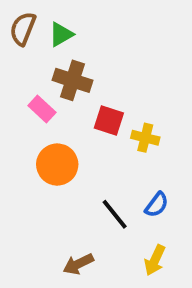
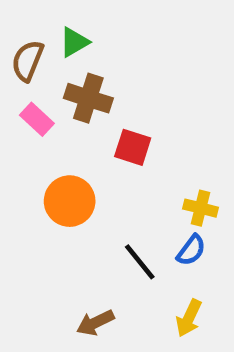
brown semicircle: (23, 29) -> (28, 61), moved
pink rectangle: (42, 109) -> (37, 119), moved
yellow cross: (145, 138) -> (201, 208), moved

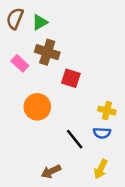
brown semicircle: (28, 61) -> (15, 19), moved
blue semicircle: (191, 250) -> (102, 133), turned 56

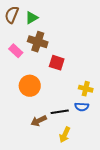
black line: (75, 139) -> (60, 112), turned -60
yellow arrow: (101, 169) -> (65, 135), moved
brown arrow: (51, 171) -> (39, 121), moved

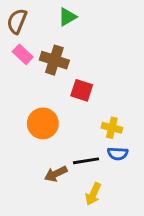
green triangle: (32, 18) -> (67, 17), moved
pink rectangle: (16, 51) -> (23, 54), moved
yellow cross: (86, 89) -> (112, 128), moved

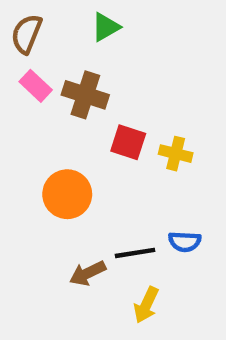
yellow cross: (112, 128) -> (176, 154), moved

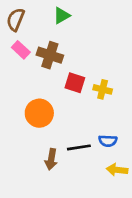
brown arrow: (88, 273) -> (51, 159), turned -54
yellow arrow: (146, 305) -> (117, 170), moved, turned 72

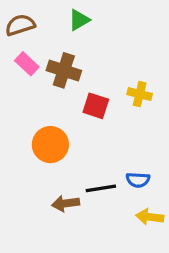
brown semicircle: (16, 20) -> (20, 25), turned 50
yellow cross: (103, 89) -> (140, 94), moved
brown arrow: (51, 159) -> (66, 203), turned 72

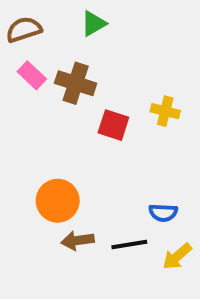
orange circle: (50, 145) -> (58, 201), moved
black line: (101, 188) -> (129, 244), moved
yellow arrow: (150, 217) -> (177, 256), turned -48

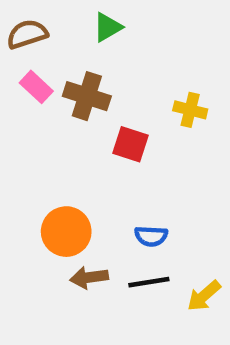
yellow cross: (165, 111) -> (190, 110), moved
blue semicircle: (163, 213) -> (151, 236), moved

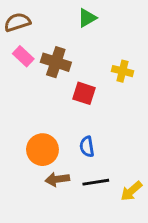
green triangle: (107, 27) -> (87, 18), moved
blue semicircle: (151, 236) -> (87, 147), moved, turned 78

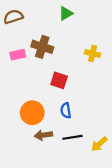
pink rectangle: (23, 56) -> (18, 55), moved, turned -56
red square: (84, 93) -> (59, 80), moved

